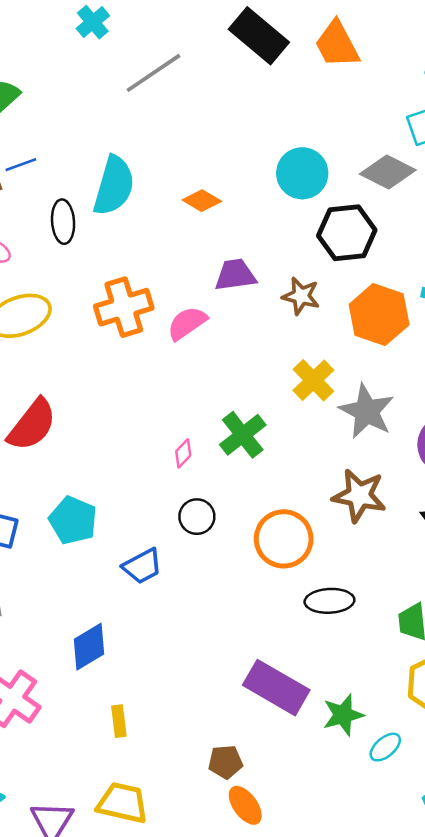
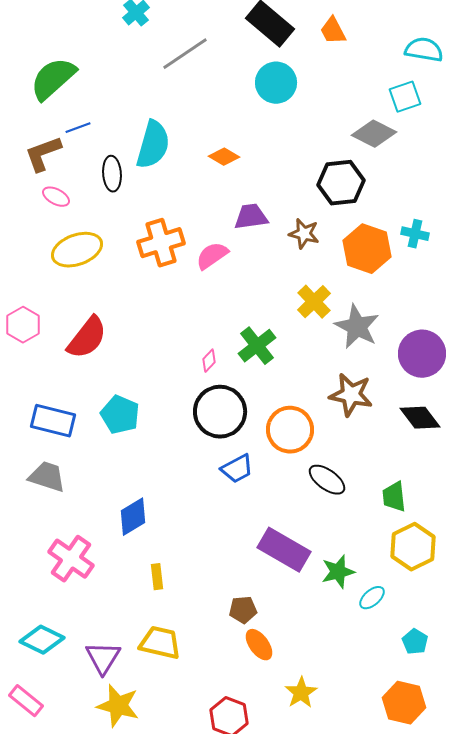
orange trapezoid: (337, 44) -> (333, 31), size x0.7
cyan circle: (302, 173) -> (276, 83), moved
black circle: (197, 517) -> (220, 412), size x1.8
blue trapezoid: (142, 566) -> (237, 469), moved
black ellipse: (329, 601) -> (327, 480), turned 39

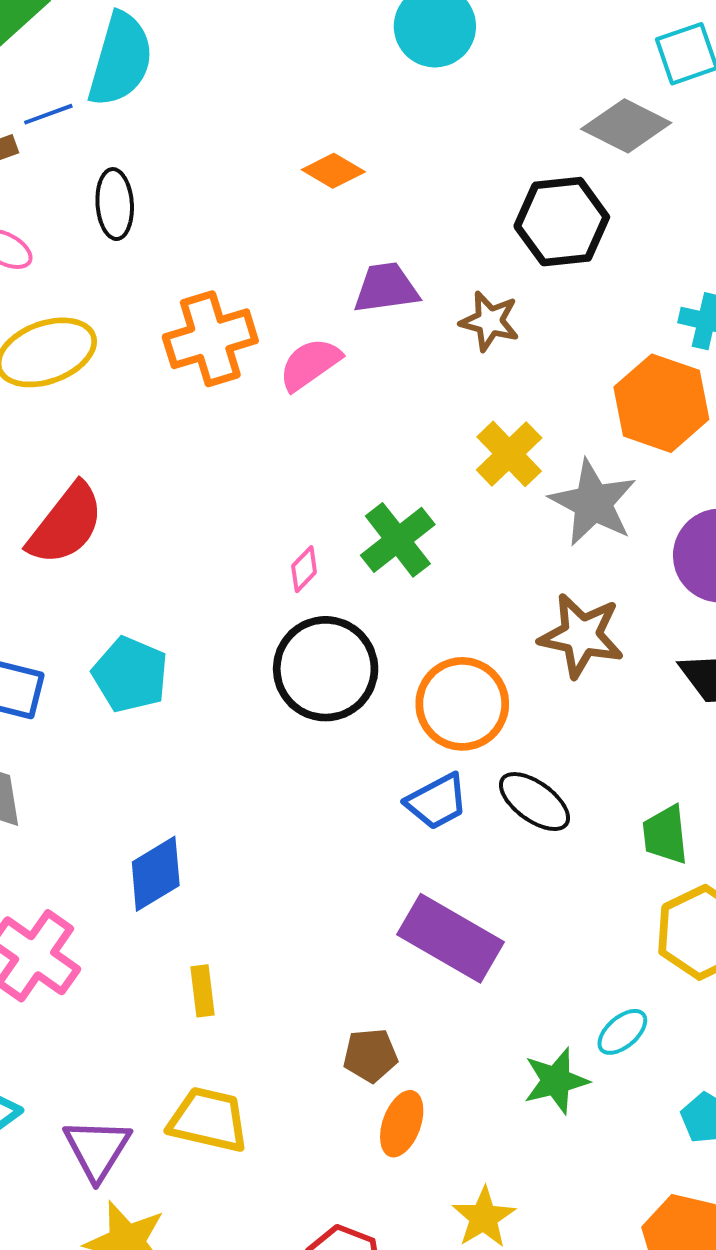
cyan semicircle: (153, 145) -> (121, 60), moved
orange hexagon: (367, 249) -> (661, 403), moved
blue trapezoid: (237, 469) -> (437, 802), moved
green star: (338, 572) -> (556, 1081), moved
orange ellipse: (259, 645) -> (402, 1124), turned 56

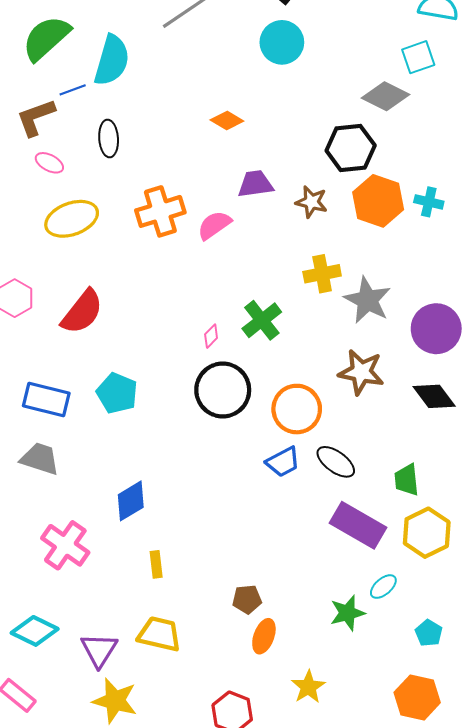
orange hexagon: (661, 403) -> (378, 201), moved
yellow cross: (509, 454) -> (322, 274), turned 33
purple rectangle: (451, 938) -> (358, 525), moved

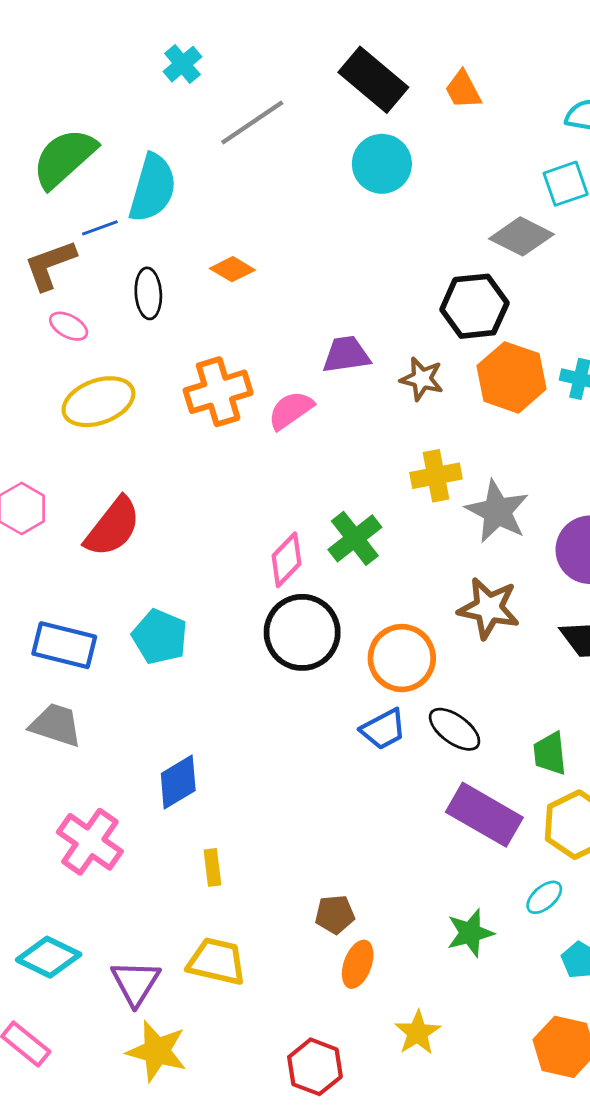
orange diamond: (227, 121) -> (232, 269), moved
pink diamond: (211, 336) -> (286, 560), size x1.6
cyan ellipse: (383, 587) -> (544, 897), moved

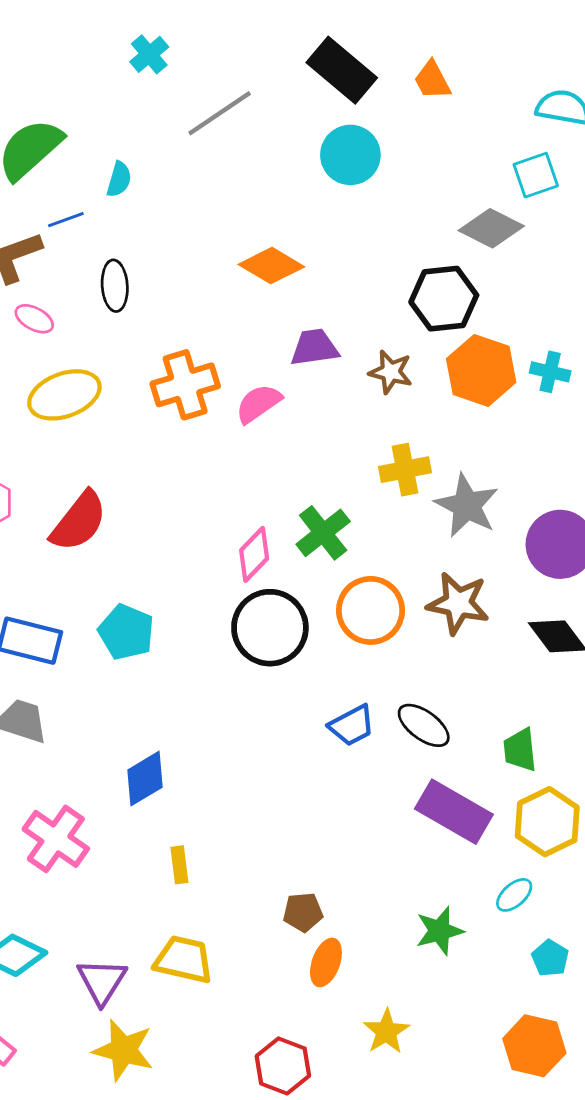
cyan semicircle: (153, 188) -> (119, 179), size x0.5
orange diamond: (232, 269) -> (271, 266), moved, size x1.4
orange circle: (402, 658) -> (371, 610), moved

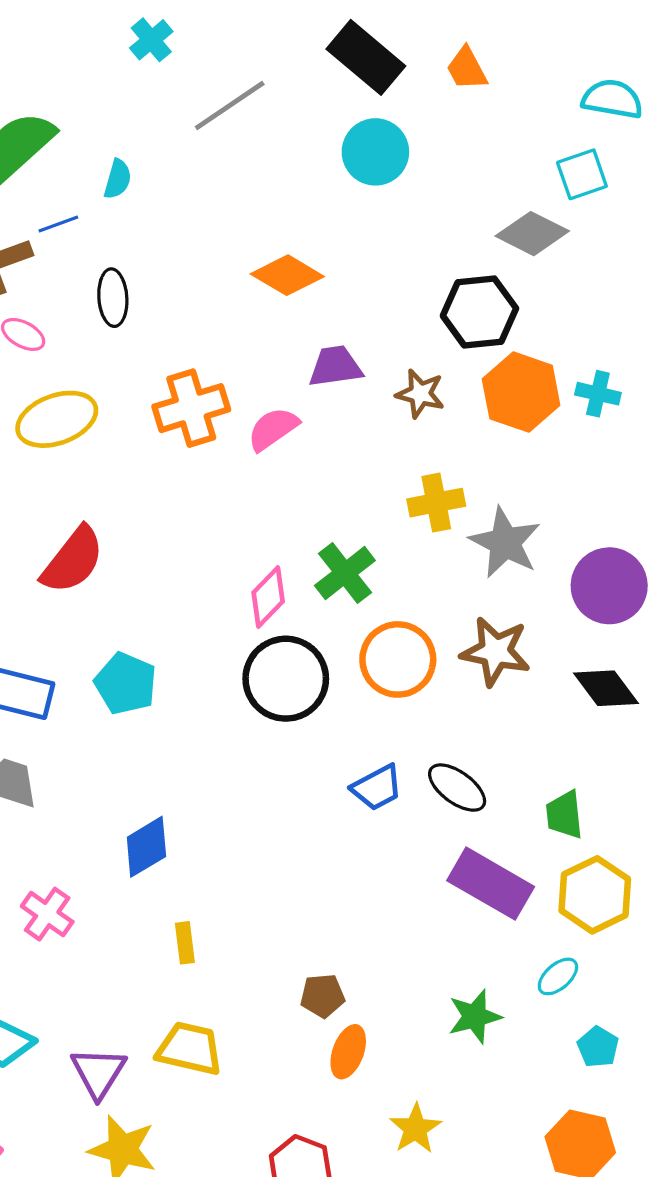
pink cross: (56, 839) -> (47, 914), size x0.7

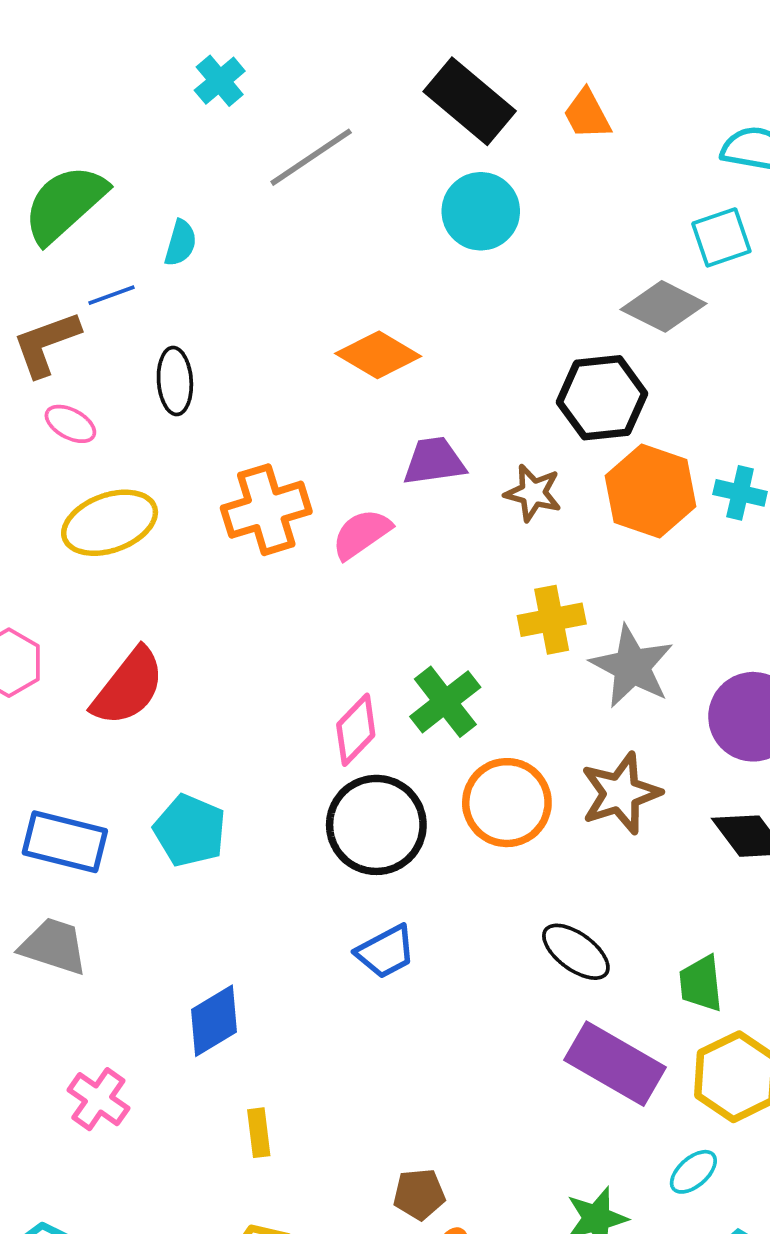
brown star: (495, 651) -> (621, 793), turned -30
blue trapezoid: (377, 788) -> (386, 952), moved

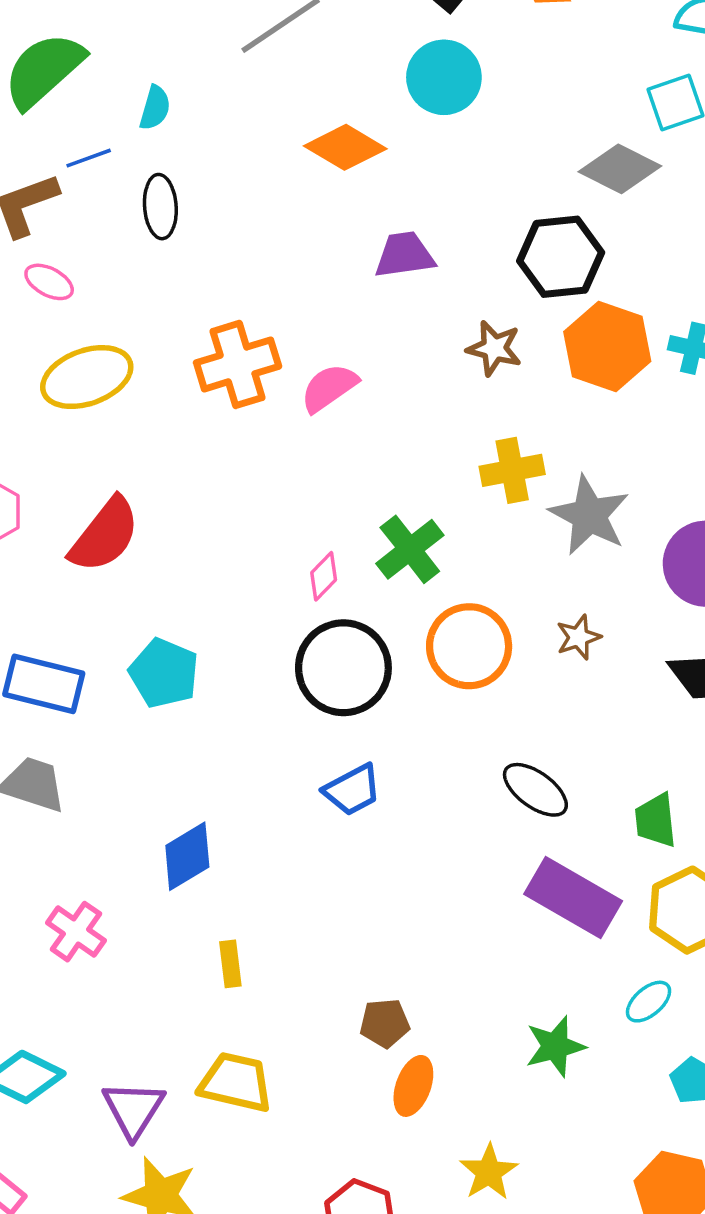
orange diamond: (378, 355) -> (345, 147), moved
black ellipse: (175, 381) -> (160, 207), moved
purple trapezoid: (434, 461) -> (404, 255), moved
pink diamond: (356, 730) -> (324, 576), size x0.7
brown star: (621, 793) -> (579, 637), size x0.6

